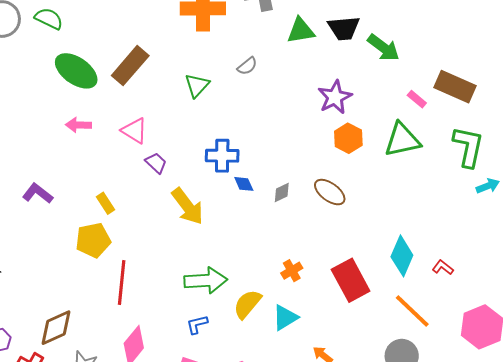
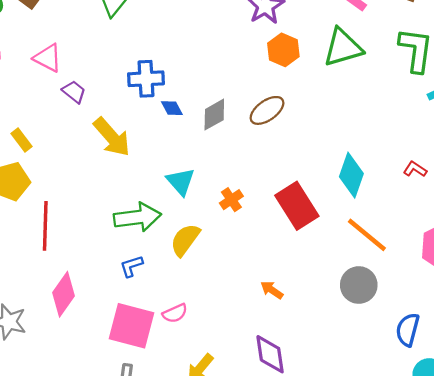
gray diamond: (282, 192) -> (214, 115), size x1.4
brown ellipse: (330, 192) -> (267, 110), turned -68
red L-shape: (443, 267) -> (415, 169), moved
cyan triangle: (285, 317) -> (181, 182), moved, turned -36

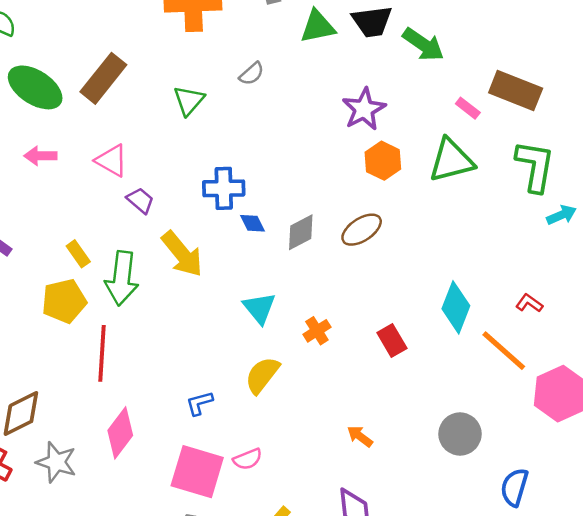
red rectangle: (297, 206) -> (392, 340), size x0.6
green arrow: (137, 217) -> (122, 278), moved, turned 102
orange line: (367, 235) -> (504, 351), moved

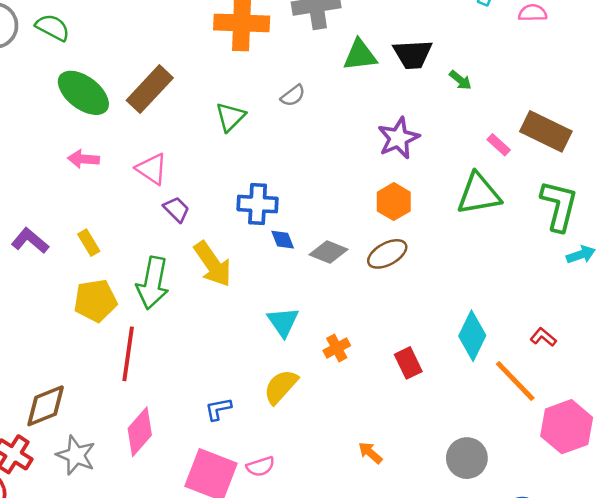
green arrow: (423, 44) -> (460, 80), size x0.6
orange hexagon: (383, 161) -> (394, 202), moved
gray diamond: (301, 232) -> (328, 252), turned 45
yellow rectangle: (78, 254) -> (89, 243), moved

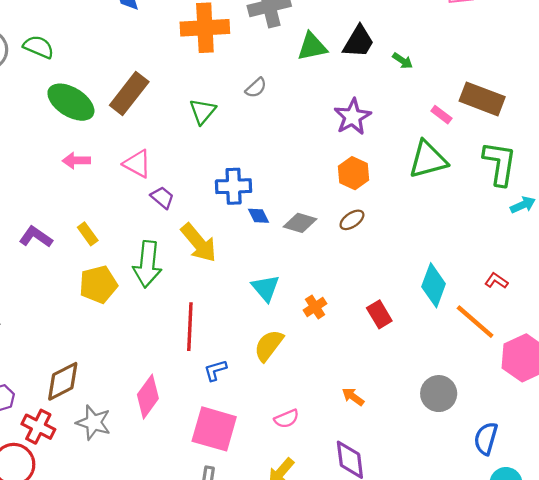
black trapezoid: (413, 54) -> (358, 42), turned -51
brown ellipse: (387, 254) -> (352, 220), size x0.7
red line: (128, 354) -> (190, 327), moved
pink semicircle: (260, 466) -> (287, 419), moved

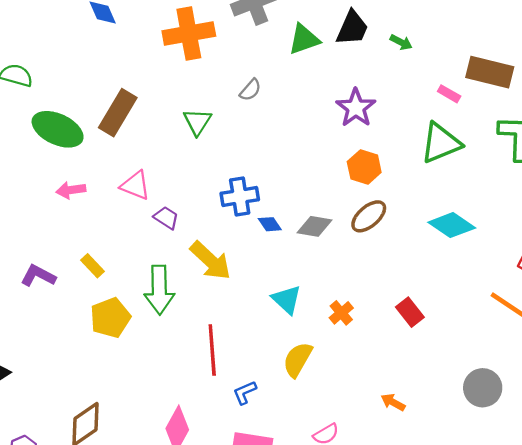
brown ellipse: (352, 220) -> (369, 216), size x1.4
cyan diamond: (434, 285) -> (452, 225), moved, turned -69

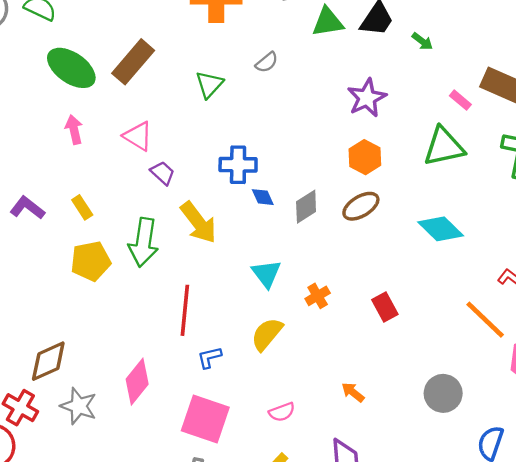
pink arrow: (71, 190) -> (74, 130), turned 76
gray diamond: (314, 226) -> (306, 207), turned -52

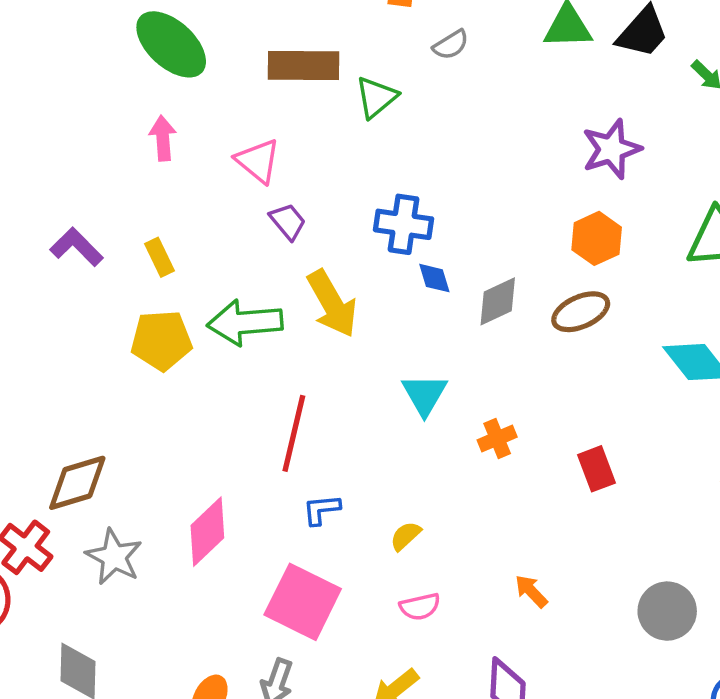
brown rectangle: (133, 62) -> (304, 65), moved, turned 42
gray semicircle: (267, 62) -> (451, 45), moved
green arrow: (143, 242) -> (245, 323), turned 69
yellow semicircle: (267, 334) -> (406, 536), moved, size x0.6

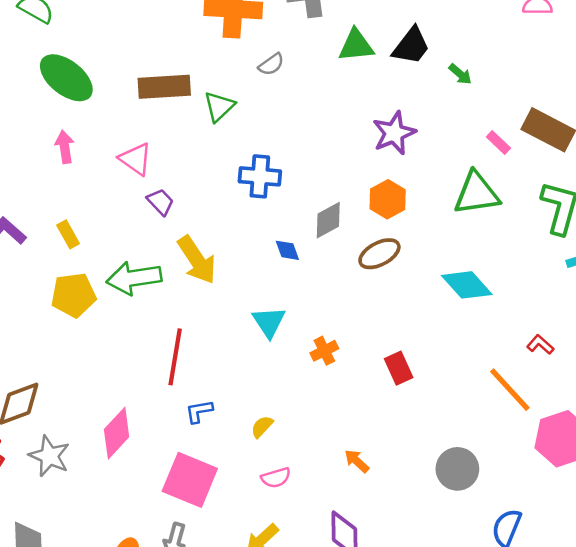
blue cross: (403, 224) -> (260, 176), moved
blue diamond: (434, 278) -> (287, 250), moved
gray diamond: (498, 301) -> (328, 220), moved

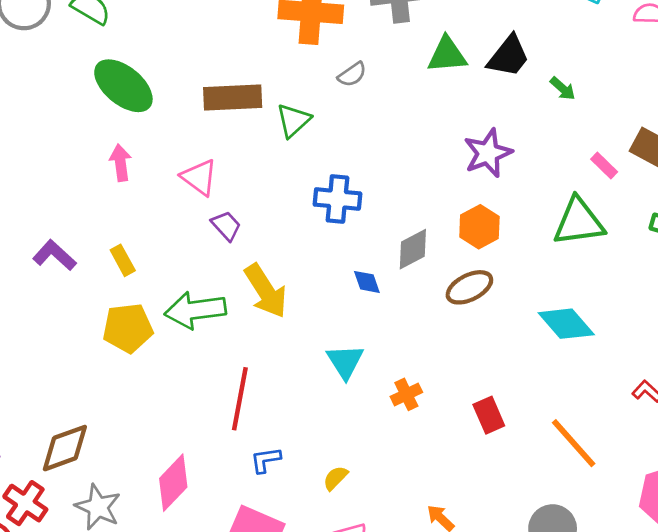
orange line: (510, 390) -> (574, 443), moved

